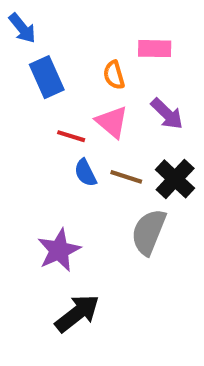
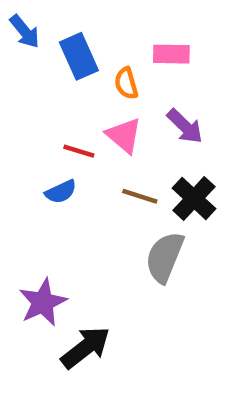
blue rectangle: (47, 77) -> (79, 56), moved
blue semicircle: (85, 173) -> (61, 192), moved, turned -88
purple star: (59, 250) -> (43, 302), moved

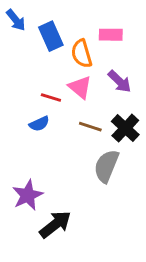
orange semicircle: (126, 83) -> (82, 54), size x1.4

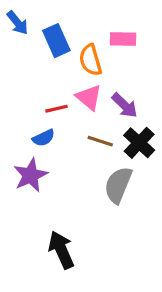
purple arrow: (120, 81) -> (125, 105), moved
red line: (51, 97) -> (56, 109), turned -30
purple star: (28, 195) -> (30, 175), moved
black arrow: (55, 224) -> (61, 250), turned -76

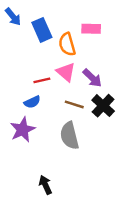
gray semicircle: (118, 185) -> (69, 136), moved, turned -36
black arrow: (61, 250) -> (45, 185), size x0.7

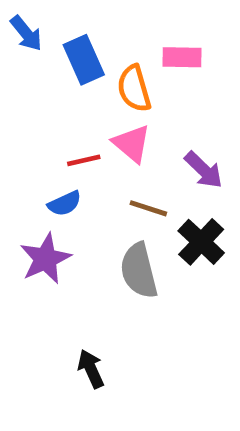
purple arrow: (92, 78) -> (204, 170), moved
black cross: (103, 106) -> (201, 242), moved

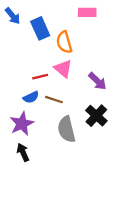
pink rectangle: (182, 57) -> (87, 12), moved
brown line: (148, 208) -> (54, 100), moved
black arrow: (91, 369) -> (23, 152), moved

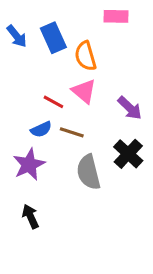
blue arrow: (13, 16) -> (17, 36), moved
red line: (40, 77) -> (53, 102), turned 42
black arrow: (23, 152) -> (30, 216), moved

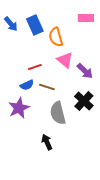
pink rectangle: (116, 16) -> (86, 18), moved
pink triangle: (84, 91) -> (65, 60), moved
red line: (53, 102) -> (35, 67), turned -48
black arrow: (30, 216) -> (47, 142), moved

